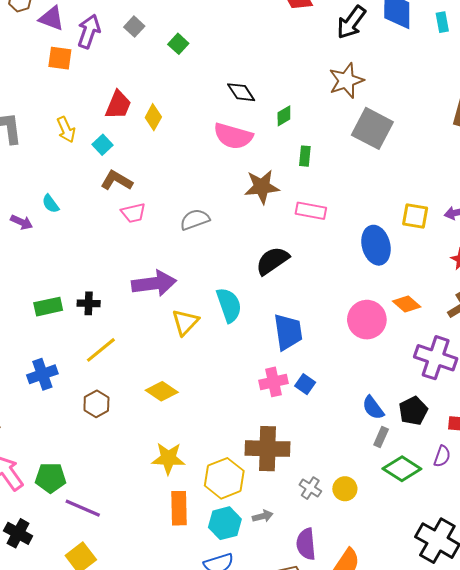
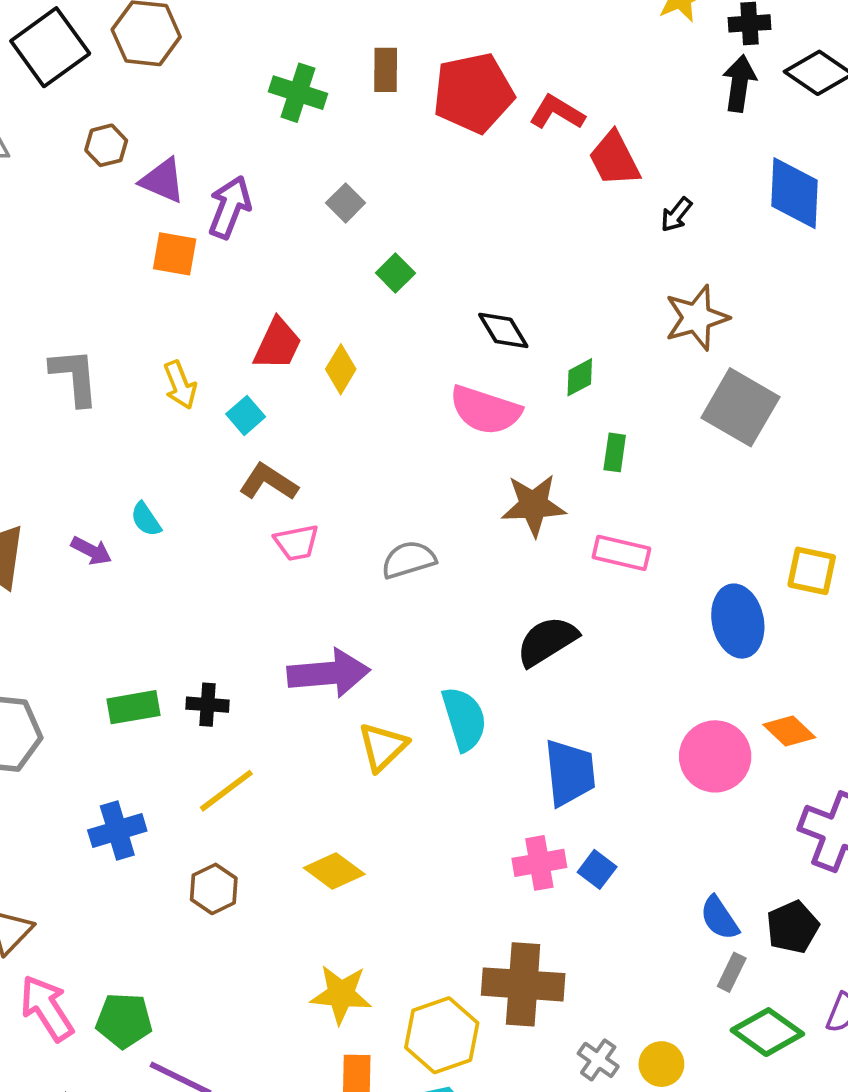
black arrow: (351, 22) -> (676, 215), moved, size x0.6
gray square: (134, 27) -> (346, 203), moved
green square: (178, 44) -> (395, 273), moved

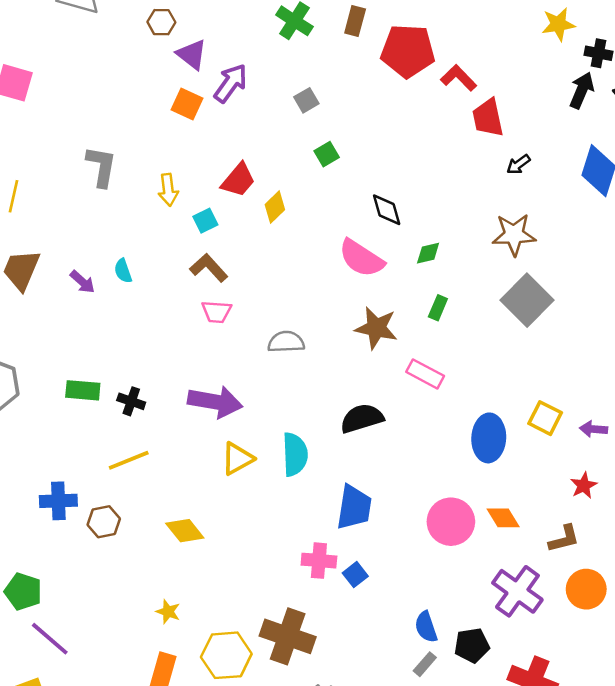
blue cross: (117, 831) -> (58, 501), moved
yellow star: (341, 994) -> (168, 612), size x0.6

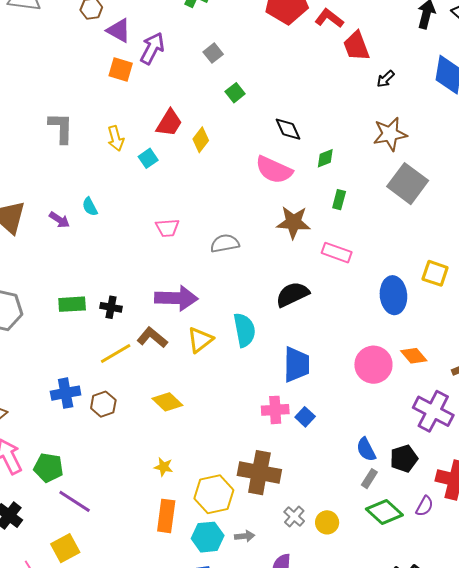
brown L-shape: (209, 268) -> (152, 337), moved

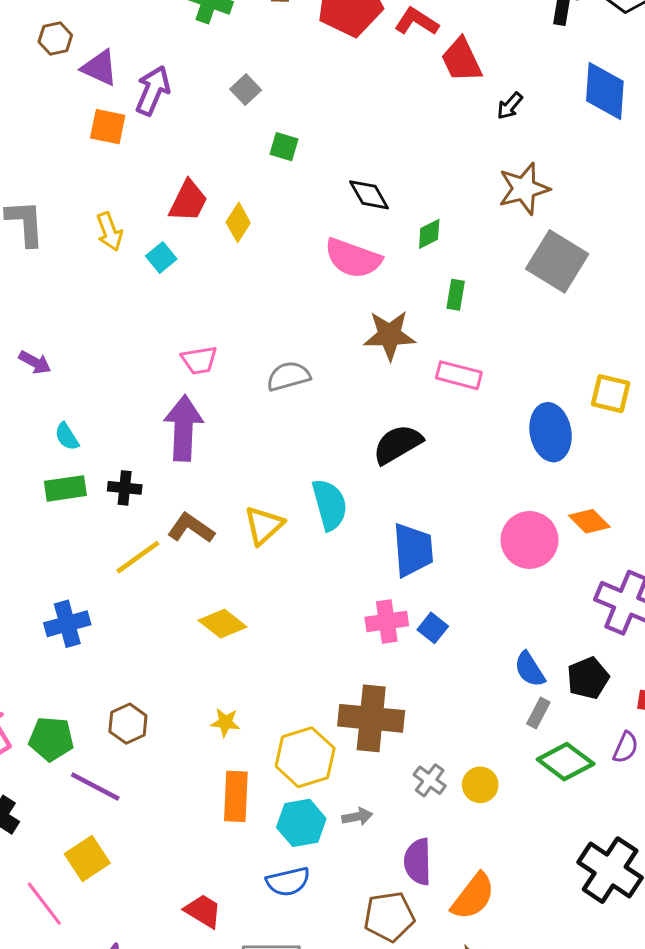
green square: (235, 93) -> (284, 147), turned -30
cyan semicircle: (90, 207) -> (67, 437), moved
purple arrow: (176, 298) -> (183, 428), moved, turned -84
brown hexagon: (103, 404) -> (128, 724), moved

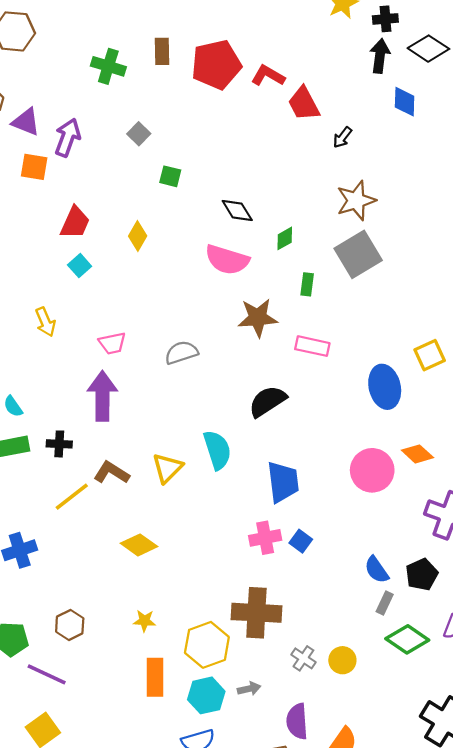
blue diamond: (605, 91) -> (405, 102), moved, size x0.7
red trapezoid: (188, 201) -> (75, 223), moved
yellow arrow: (109, 232) -> (45, 322), moved
gray square: (557, 261) -> (358, 254), moved, turned 30
yellow square: (611, 394) -> (430, 355), turned -36

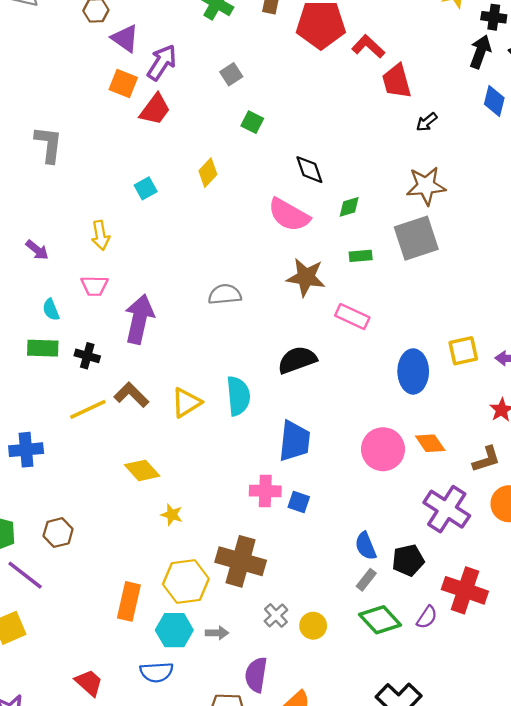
red trapezoid: (75, 223) -> (155, 109), moved
green rectangle: (307, 284) -> (361, 256), turned 65
pink trapezoid: (112, 343) -> (94, 286), moved
blue square: (301, 541) -> (299, 502), turned -30
yellow star: (144, 621) -> (172, 515), moved

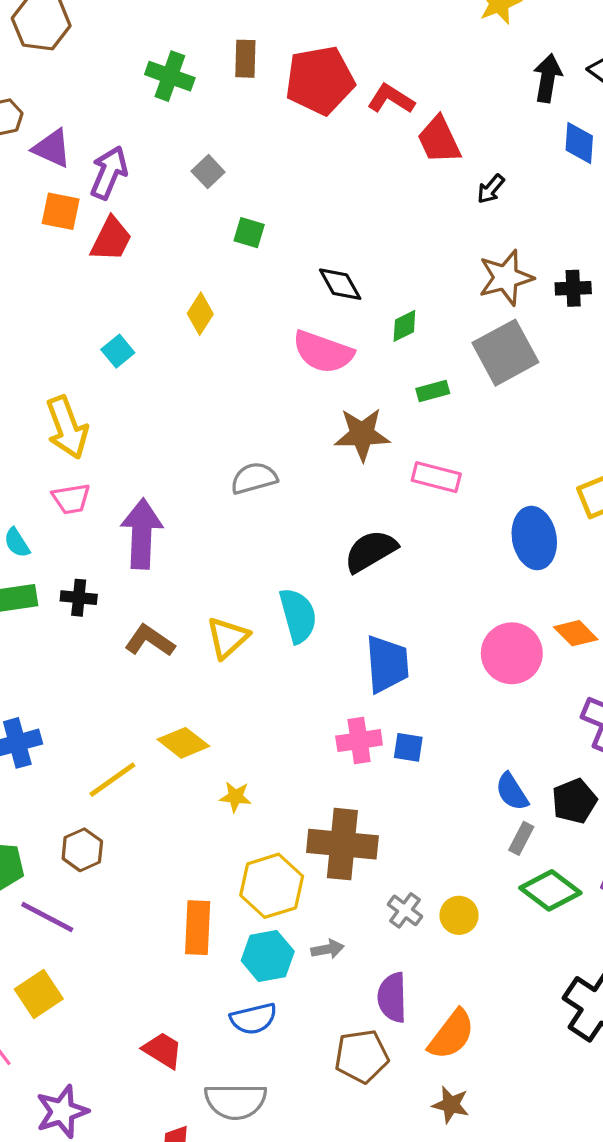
black cross: (494, 17) -> (573, 288), moved
yellow arrow: (100, 235) -> (67, 427), size x1.5
yellow line: (88, 409) -> (112, 780), moved

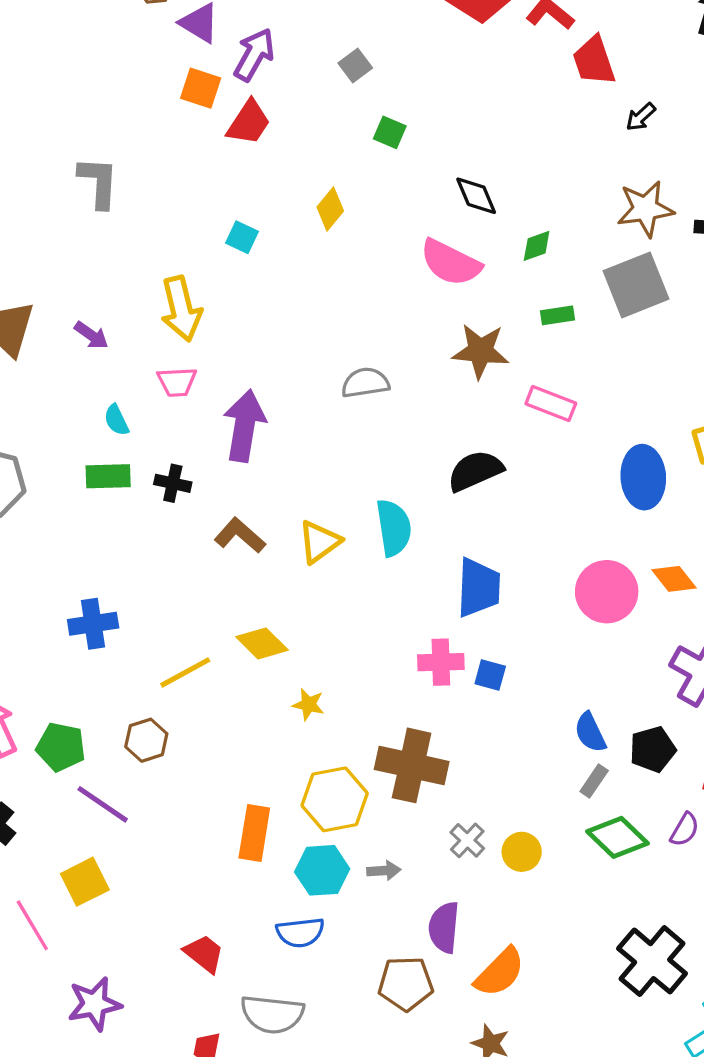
cyan square: (118, 351) -> (242, 237), turned -32

